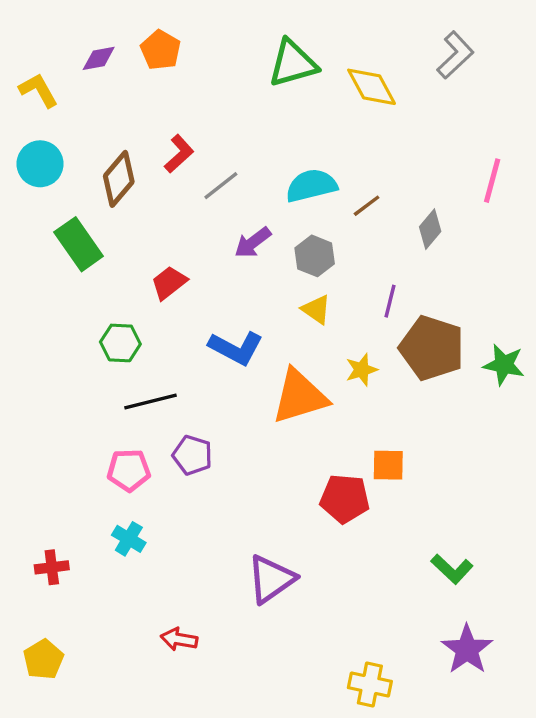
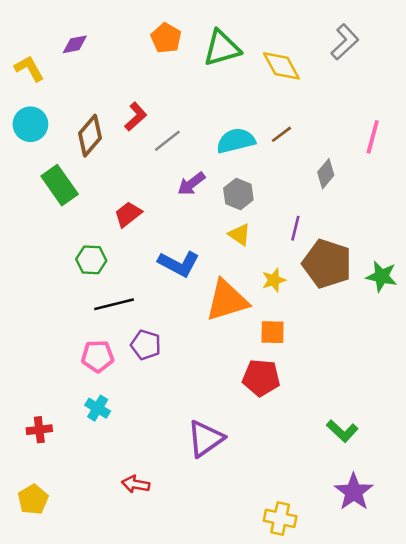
orange pentagon: (161, 50) -> (166, 38), moved
brown line: (367, 206) -> (281, 134), moved
orange square: (388, 465) -> (273, 332), moved

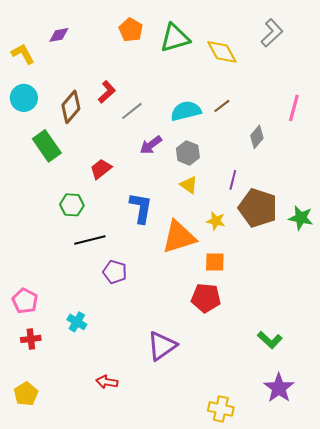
blue L-shape: (179, 264) -> (141, 208), turned -108
yellow star: (274, 280) -> (216, 221), turned 30
pink pentagon: (98, 356) -> (25, 301), moved, turned 30

